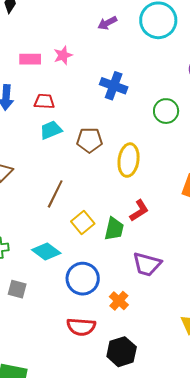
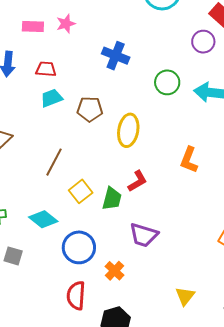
red semicircle: (81, 327) -> (76, 296), turned 88

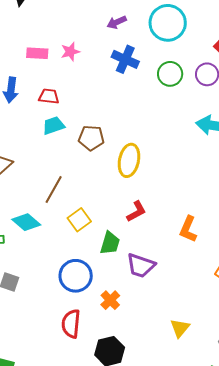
blue cross: (116, 56) -> (125, 59), moved
green circle: (167, 82) -> (170, 74), moved
orange L-shape: (189, 160) -> (188, 229), moved
green trapezoid: (112, 199) -> (110, 243), moved
cyan diamond: (43, 219) -> (26, 222), moved

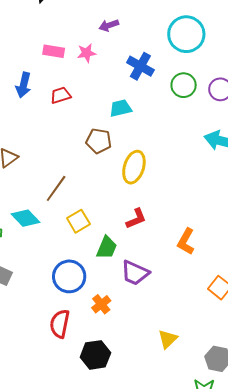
purple arrow: (117, 22) -> (109, 25), moved
red trapezoid: (49, 96) -> (61, 95), turned -30
cyan trapezoid: (53, 125) -> (121, 108), moved

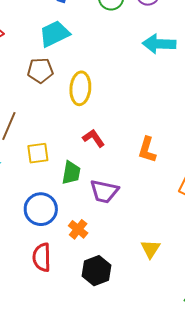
cyan trapezoid: (121, 108) -> (55, 34), size x1.4
red L-shape: (136, 219) -> (94, 138), turned -90
yellow square: (78, 221) -> (38, 153), turned 35
black hexagon: (95, 355) -> (97, 271), moved

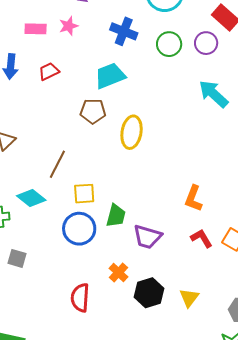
cyan arrow: (159, 44) -> (213, 94), turned 36
red L-shape: (94, 138) -> (202, 238), moved
blue circle: (41, 209) -> (79, 229), moved
black hexagon: (97, 271) -> (149, 293), moved

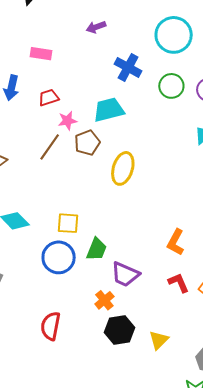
pink star: (69, 26) -> (67, 121), moved
brown pentagon: (93, 111) -> (87, 143), turned -30
brown line: (57, 164) -> (50, 147), moved
orange cross: (118, 273) -> (104, 300), moved

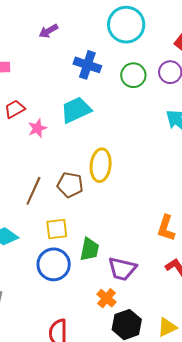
brown pentagon: (87, 143) -> (70, 185), moved, turned -30
brown line: (50, 147) -> (33, 191), moved
yellow triangle: (159, 340) -> (167, 327), turned 30

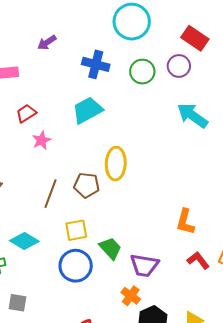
purple arrow: (48, 31) -> (47, 42), moved
pink star: (37, 128) -> (41, 140), moved
green trapezoid: (89, 249) -> (110, 248), turned -50

